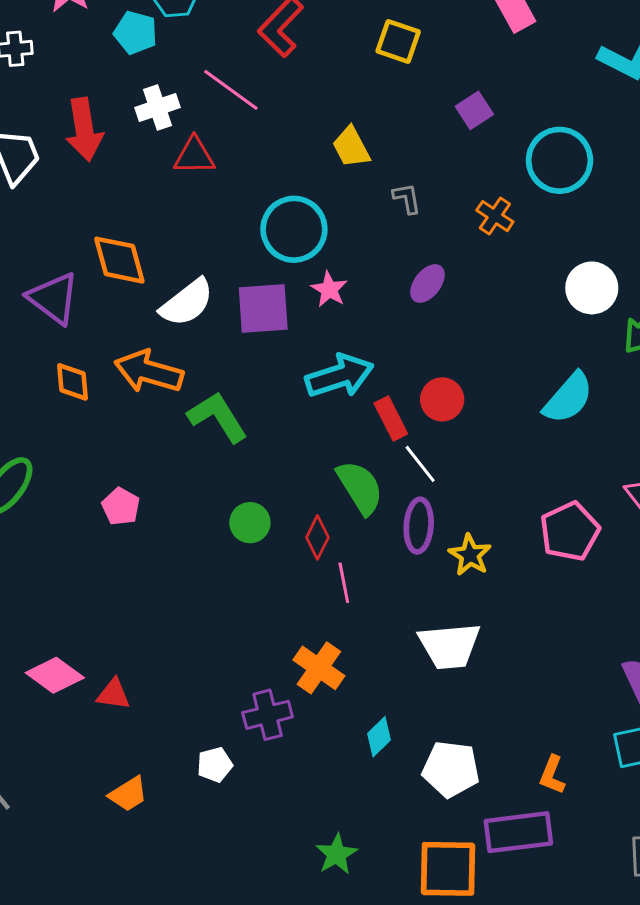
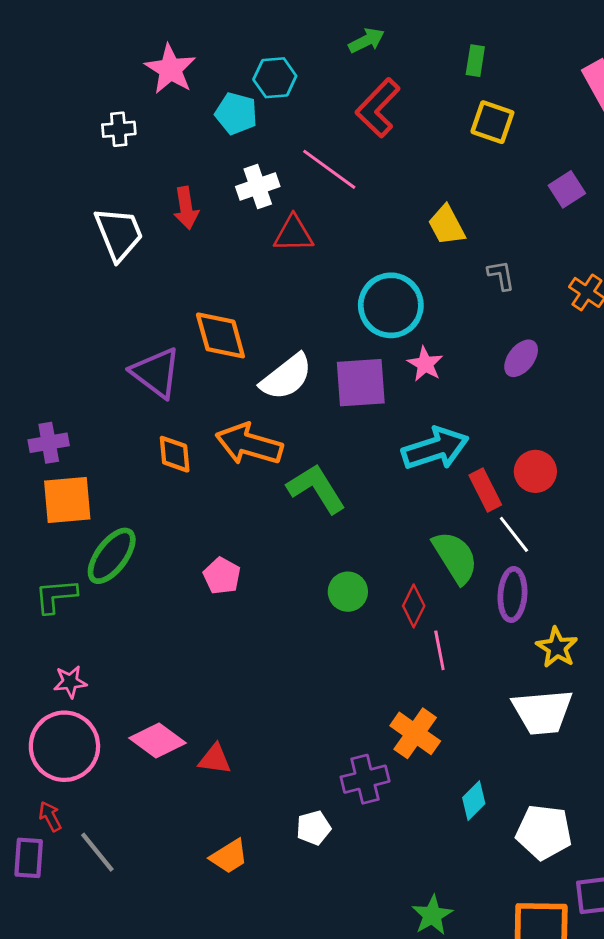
red arrow: (84, 129) -> (186, 208), size x0.7
yellow star: (470, 555) -> (557, 647), moved

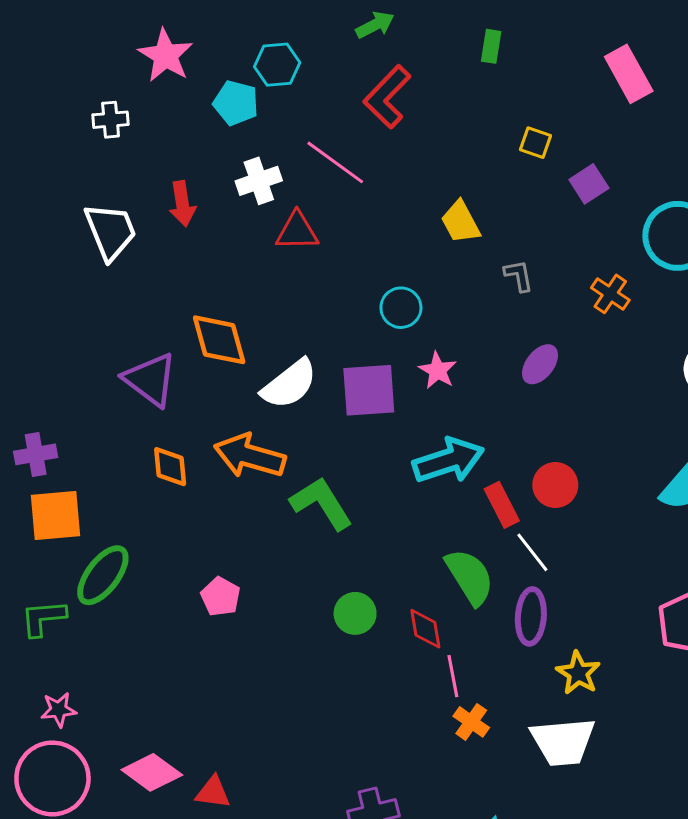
yellow square: (492, 122) -> (535, 143), moved, size x0.7
cyan circle: (391, 305) -> (401, 308), size x0.6
red diamond: (414, 606) -> (425, 629), turned -36
orange cross: (415, 733) -> (471, 722), moved, size x0.7

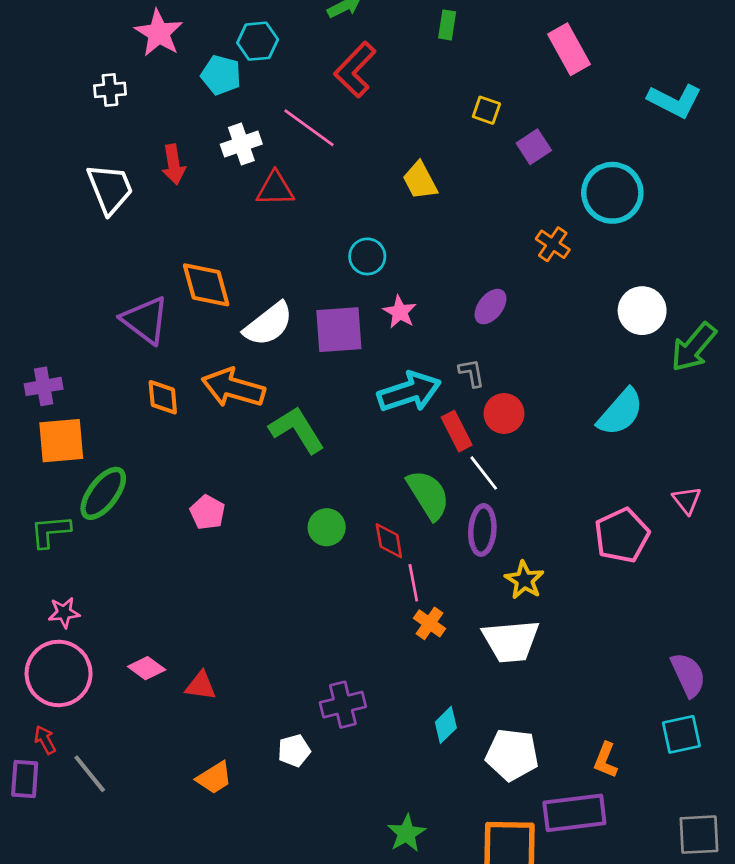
gray L-shape: (519, 276) -> (472, 373), moved
pink diamond: (152, 772) -> (147, 668), size x0.7

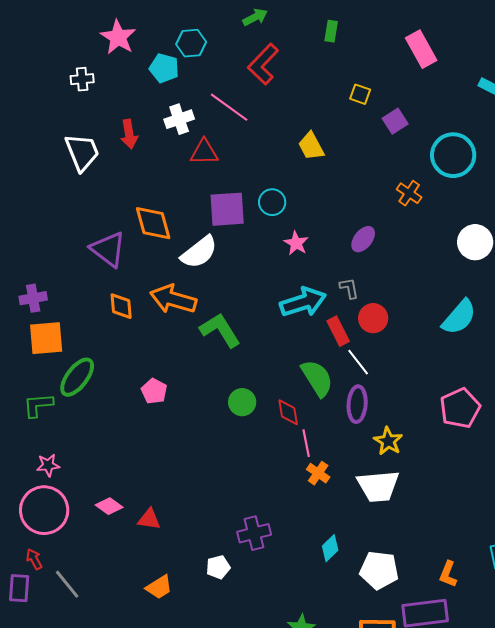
purple square: (339, 330) -> (227, 209), moved

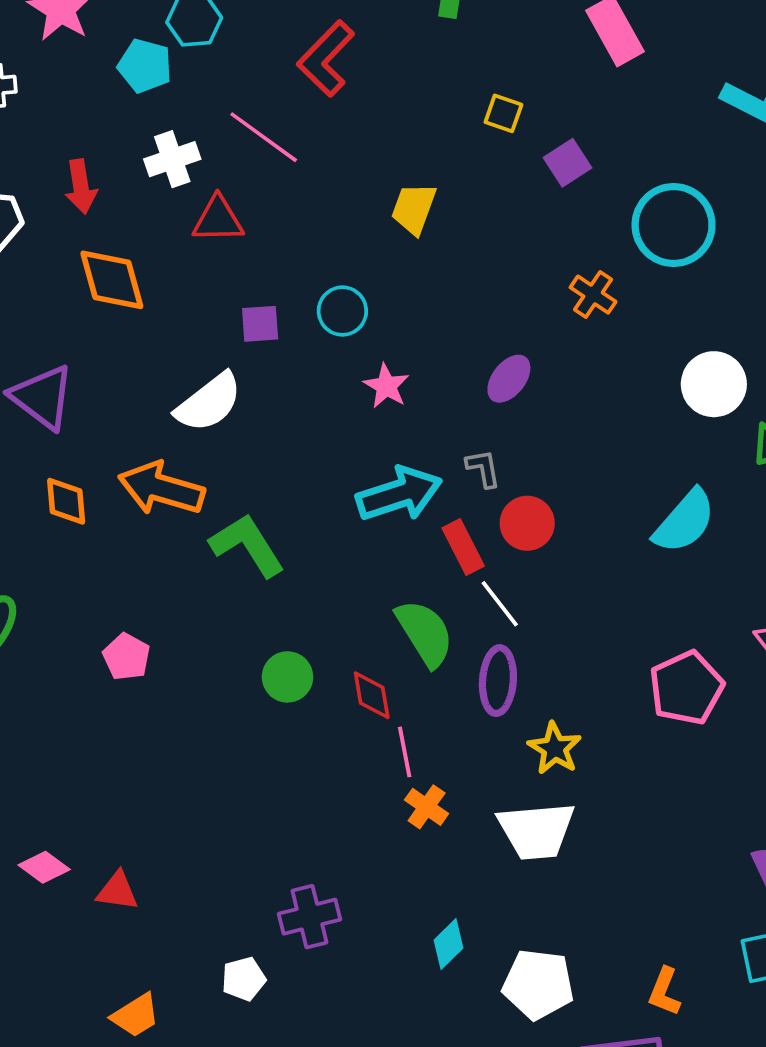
yellow trapezoid: (311, 146) -> (414, 209), turned 48
purple square: (227, 209) -> (260, 324), size x0.6
orange diamond: (153, 223) -> (112, 280), moved

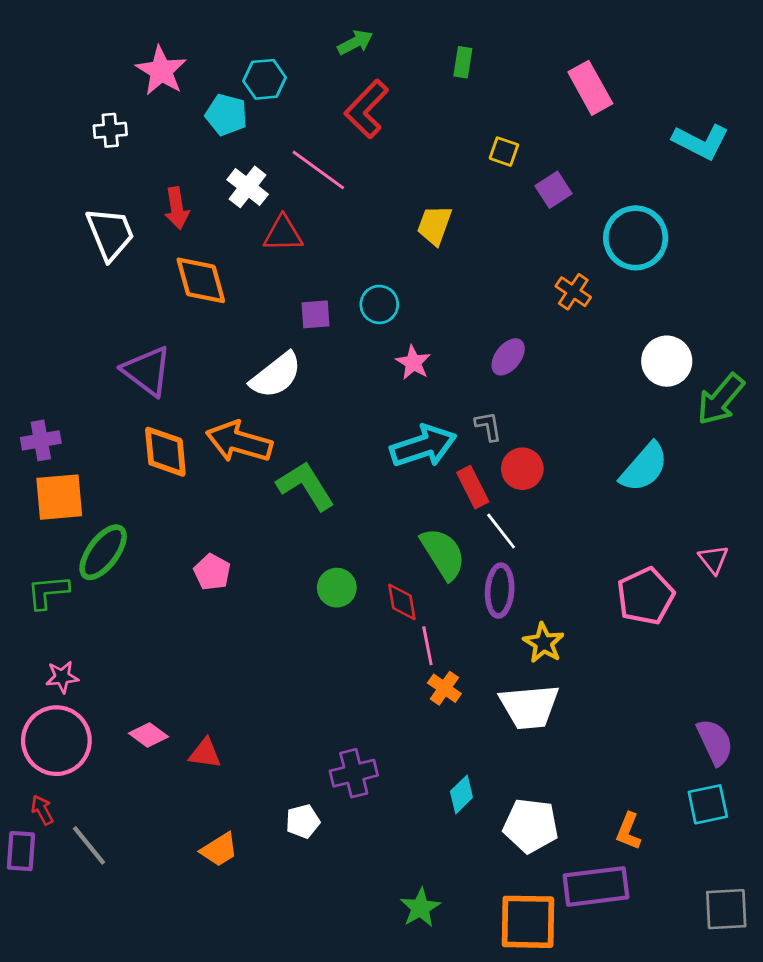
white cross: (172, 159) -> (248, 187), turned -33
orange diamond: (66, 501) -> (165, 452), size x1.4

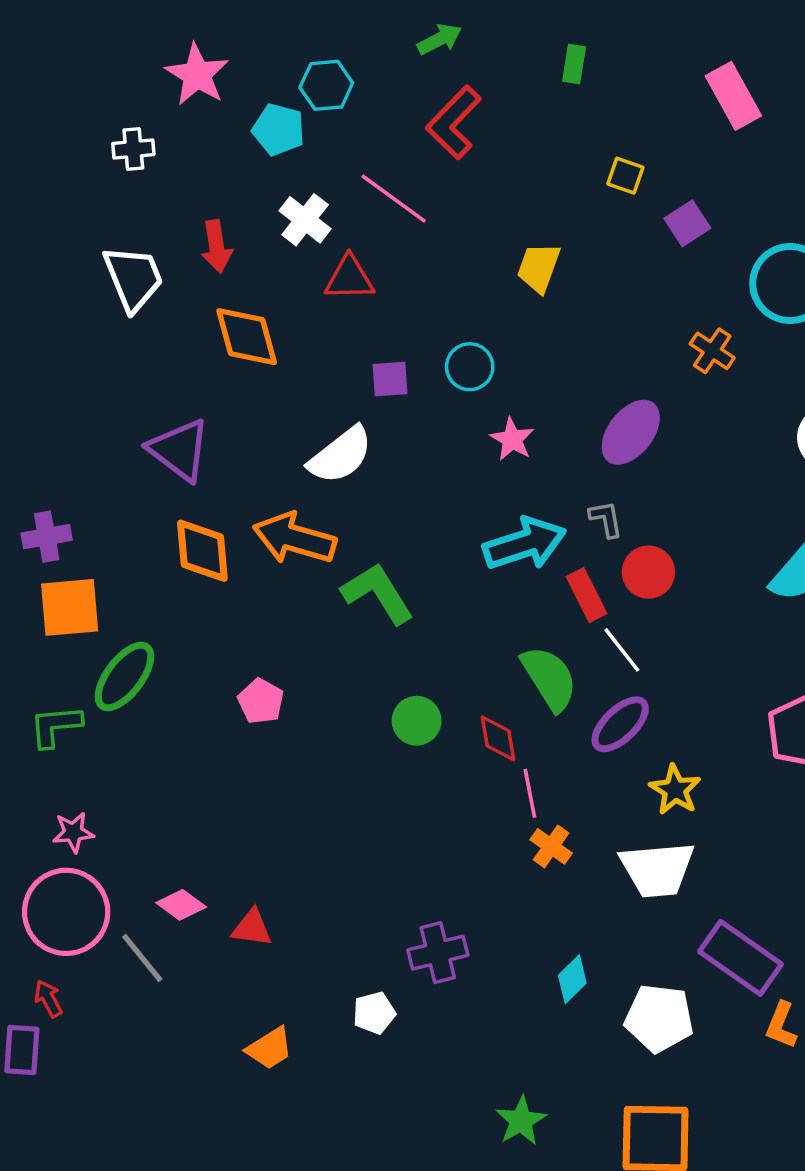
purple ellipse: (508, 357) -> (631, 432), size x1.4
purple ellipse: (500, 591) -> (620, 724), turned 42
gray line: (89, 845) -> (142, 958), moved
purple rectangle: (596, 886) -> (741, 958), moved, turned 42

